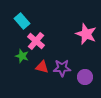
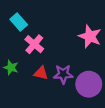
green star: (22, 56) -> (11, 68), moved
purple circle: (85, 77) -> (89, 84), size x1.5

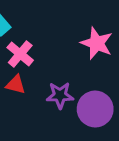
red triangle: (41, 73) -> (16, 85), moved

